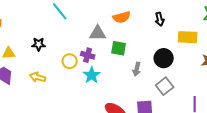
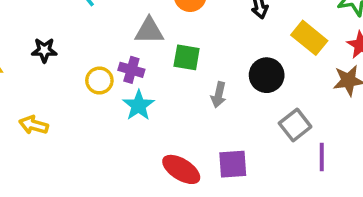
yellow rectangle: (188, 37) -> (309, 38), turned 36
yellow arrow: (38, 77) -> (34, 125), moved
gray square: (165, 86) -> (295, 125), moved

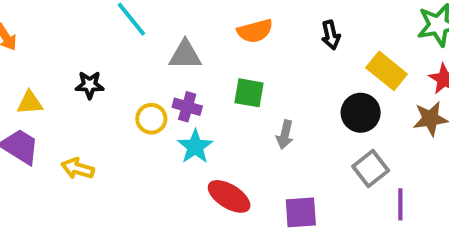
gray triangle: (149, 31) -> (185, 55), moved
black circle: (267, 75) -> (361, 113), moved
red ellipse: (181, 169) -> (229, 196), moved

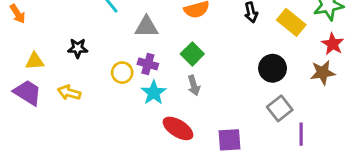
yellow rectangle: (387, 71) -> (291, 22), moved
green square: (249, 93) -> (192, 54), turned 35
gray arrow: (285, 135) -> (194, 85), moved, turned -30
yellow arrow: (78, 169) -> (69, 93), moved

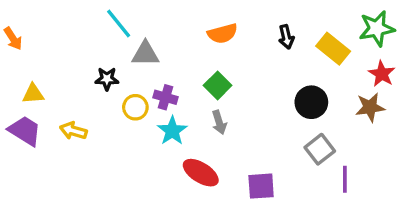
gray triangle: (146, 27) -> (145, 54), moved
black star: (78, 48) -> (107, 79), moved

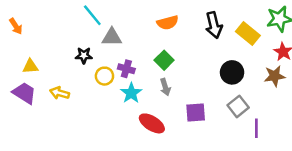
black arrow: (286, 37) -> (214, 25), size x1.5
purple square: (261, 186) -> (196, 112), moved

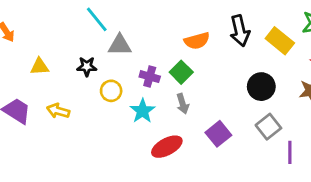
orange semicircle: (168, 23) -> (197, 41), moved
yellow triangle: (30, 66) -> (40, 67), moved
purple cross: (126, 69) -> (150, 77), moved
purple square: (196, 112) -> (218, 134), turned -35
red ellipse: (152, 123) -> (167, 147), turned -60

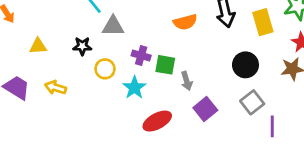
yellow rectangle: (280, 41) -> (263, 22), turned 35
green square: (181, 72) -> (165, 65), moved, turned -35
gray arrow: (183, 104) -> (187, 81), moved

